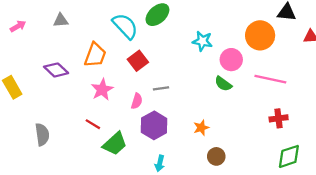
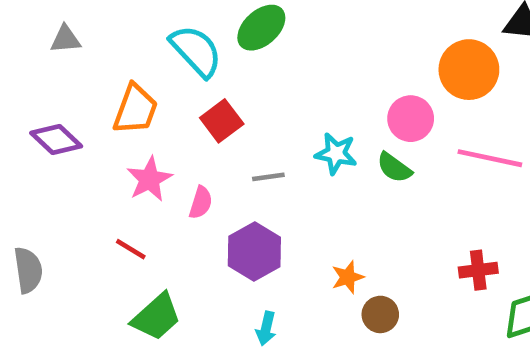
cyan star: (202, 41) -> (336, 154), moved
pink semicircle: (137, 101) -> (201, 203), moved
red cross: (279, 118) -> (478, 270), moved
orange star: (201, 128) -> (348, 277), moved
green trapezoid: (115, 144) -> (156, 317), moved

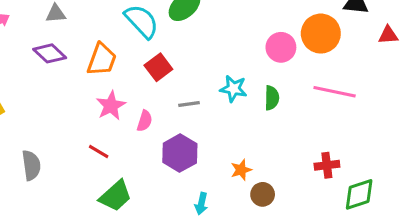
pink circle: (411, 119) -> (281, 47), moved
purple diamond: (56, 140) -> (50, 53), moved
green semicircle: (394, 168) -> (272, 98), turned -125
cyan arrow: (266, 328) -> (201, 204), moved

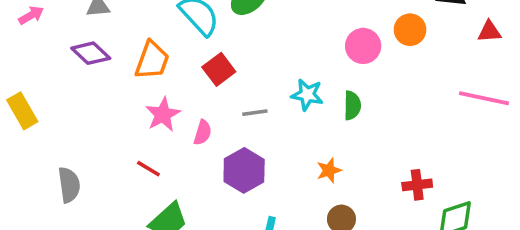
orange circle: (321, 34) -> (410, 30), size x0.7
pink line: (335, 92) -> (484, 98), moved
orange star: (241, 170) -> (329, 170), moved

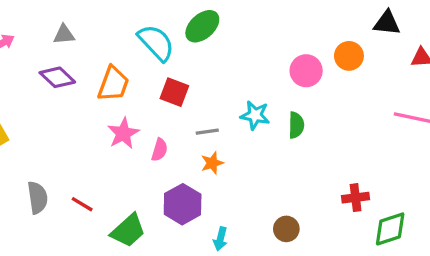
red square: (219, 69) -> (174, 92), turned -32
red line: (148, 169) -> (82, 204), moved
purple hexagon: (244, 170) -> (183, 204), moved
orange star: (329, 170) -> (212, 163), moved

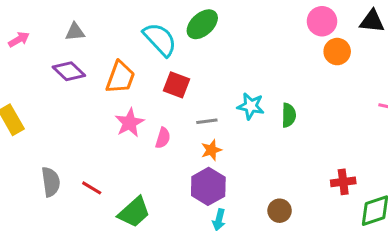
pink circle: (306, 71) -> (322, 21), moved
purple hexagon: (183, 204) -> (208, 186), moved

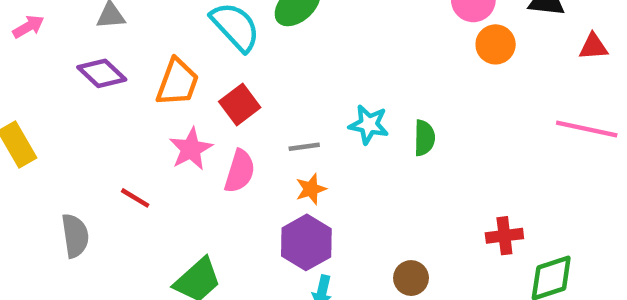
red square: (176, 85) -> (240, 104), moved, turned 32
pink semicircle: (163, 138) -> (240, 171), size x1.4
red line: (92, 188) -> (135, 198), moved

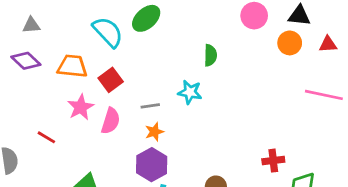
orange circle: (496, 44) -> (290, 43), moved
orange trapezoid: (177, 82) -> (72, 66), turned -104
green semicircle: (424, 138) -> (210, 55), moved

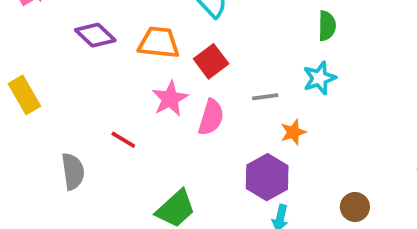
green semicircle: (210, 55) -> (327, 26), moved
cyan star: (190, 92) -> (319, 78), turned -30
orange star: (154, 132) -> (293, 132), moved

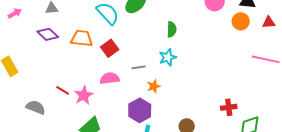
pink star: (170, 99) -> (84, 95), moved
pink semicircle: (211, 117) -> (110, 78), turned -114
gray semicircle: (73, 171) -> (36, 107), turned -60

